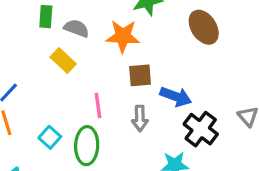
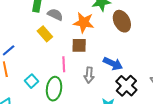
brown ellipse: (204, 27) -> (122, 21), moved
brown square: (140, 75) -> (79, 45), moved

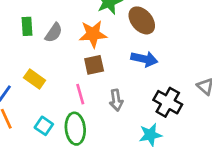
gray semicircle: (55, 15) -> (54, 33), turned 112
yellow rectangle: (45, 34) -> (35, 79), moved
blue arrow: (113, 64) -> (144, 59), moved

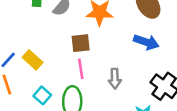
brown square: (94, 65) -> (81, 43), moved
yellow rectangle: (35, 79) -> (33, 60), moved

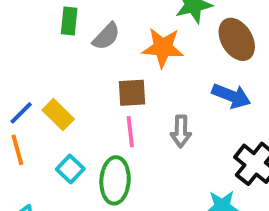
gray arrow: (115, 79) -> (181, 131), moved

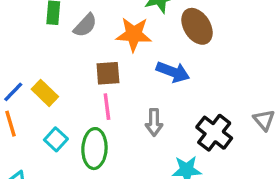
blue arrow: (231, 96) -> (173, 72), moved
gray arrow: (181, 131) -> (154, 122), moved

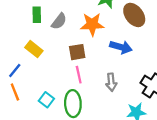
yellow rectangle: (45, 93) -> (34, 49), moved

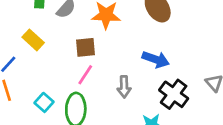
blue arrow: (121, 47) -> (156, 59), moved
pink line: (79, 75) -> (85, 75), turned 42

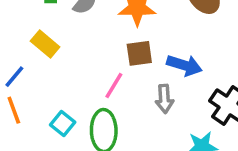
brown square: (85, 47) -> (139, 53), moved
blue arrow: (156, 59) -> (184, 65), moved

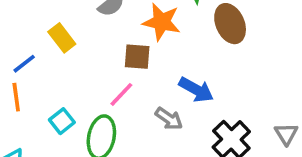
brown square: (139, 53) -> (137, 57), moved
gray arrow: (164, 99) -> (169, 119), turned -64

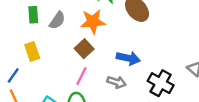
yellow rectangle: (62, 38) -> (32, 51), turned 36
brown square: (137, 57) -> (84, 49), turned -30

